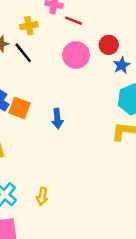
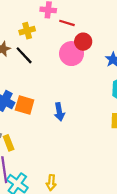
red circle: (109, 45) -> (83, 42), moved

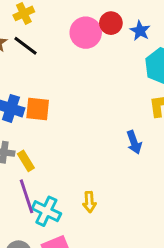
red circle: (83, 42) -> (111, 23), moved
blue arrow: (59, 112) -> (134, 142), moved

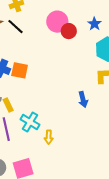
red circle: (111, 23) -> (69, 31), moved
cyan cross: (46, 211) -> (30, 122), moved

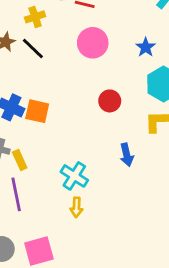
red circle: (69, 31) -> (110, 101), moved
cyan cross: (30, 122) -> (74, 176), moved

